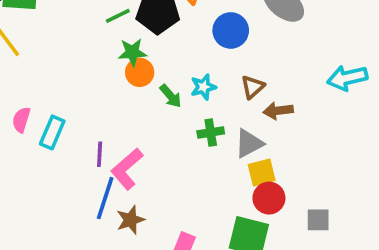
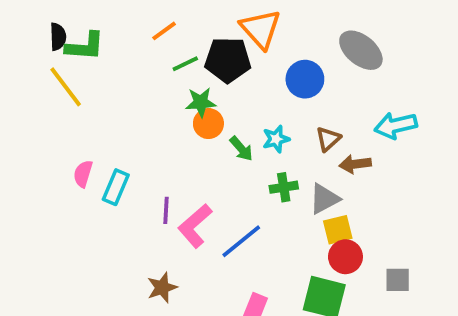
cyan arrow: (347, 78) -> (396, 125), moved
blue line: (105, 198) -> (241, 241), moved, turned 33
brown star: (131, 220) -> (162, 288), moved

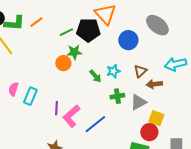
orange line: (164, 31) -> (36, 22), moved
orange circle: (208, 124) -> (63, 63), moved
yellow square: (338, 230) -> (156, 118), moved, turned 35

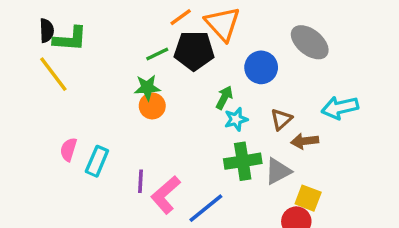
orange line: (36, 22) -> (181, 17), moved
green star: (74, 52) -> (147, 87), moved
green arrow: (95, 76) -> (224, 98), moved, turned -112
green cross: (117, 96) -> (243, 161), size x1.5

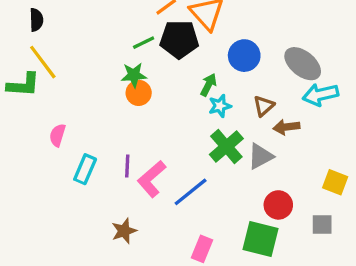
green L-shape: (70, 39) -> (23, 85), moved
gray ellipse: (310, 42) -> (303, 64), moved
cyan rectangle: (97, 161) -> (85, 169), moved
green cross: (243, 161) -> (226, 146), turned -32
yellow square: (308, 198) -> (335, 182), moved

